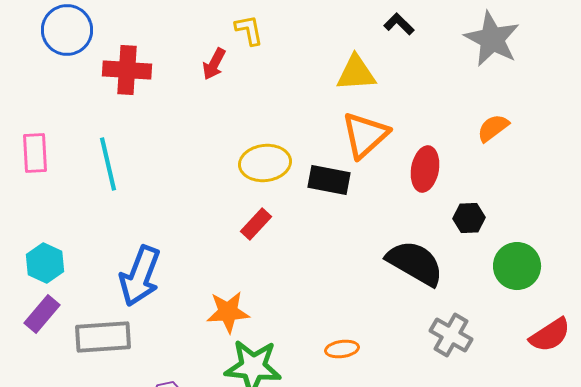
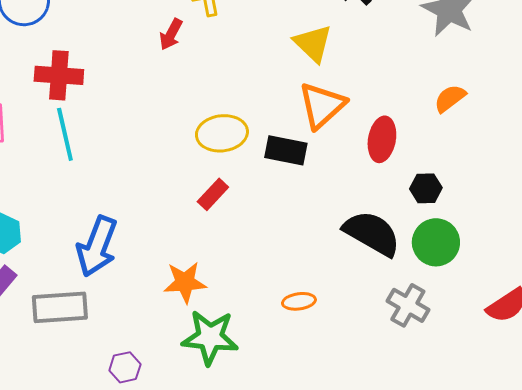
red cross: (127, 70) -> (59, 75), moved
yellow triangle: (356, 73) -> (313, 43), turned 48
green circle: (517, 266) -> (436, 242), moved
orange ellipse: (342, 349) -> (299, 301), moved

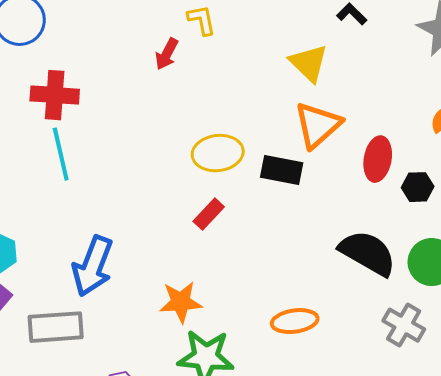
black hexagon: (426, 188) -> (418, 187), moved
orange ellipse: (299, 301) -> (295, 321), size x1.4

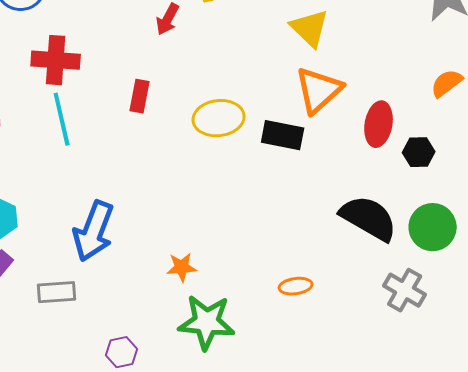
red rectangle: (209, 214) -> (140, 96), moved, turned -32
orange star: (181, 302) -> (182, 267), size x0.7
orange ellipse: (295, 321) -> (296, 286), size x0.7
gray rectangle: (56, 327) -> (57, 292), size x0.7

